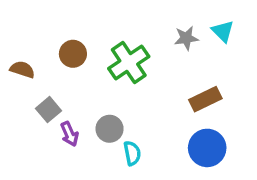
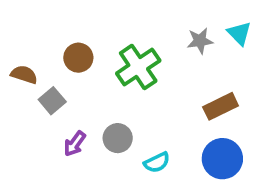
gray square: (49, 110) -> (52, 101), moved
purple arrow: (69, 134) -> (75, 144), turned 60
cyan semicircle: (132, 153) -> (157, 162), moved, turned 75

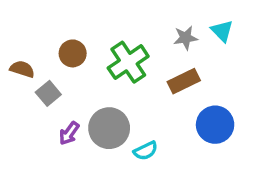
brown rectangle: (221, 106) -> (184, 81), moved
gray circle: (118, 138) -> (109, 128), size x1.5
blue circle: (222, 159) -> (215, 125), moved

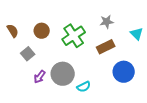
cyan triangle: (222, 31) -> (137, 34), moved
brown semicircle: (22, 69) -> (13, 31), moved, turned 40

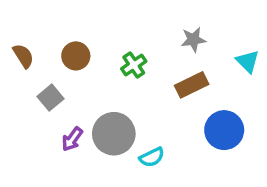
green cross: (74, 36) -> (134, 65), size x0.6

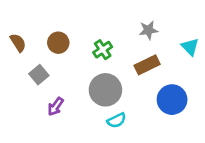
gray circle: (114, 134) -> (105, 90), moved

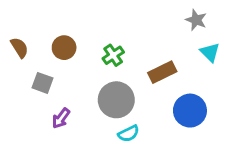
gray star: (148, 30) -> (196, 20), moved, turned 30
gray square: (39, 75) -> (43, 83), turned -30

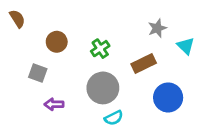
gray star: (196, 20) -> (157, 28), moved, turned 30
brown semicircle: (20, 48) -> (17, 19), moved
purple arrow: (61, 118) -> (54, 104), turned 54

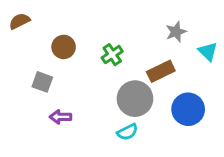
brown semicircle: (17, 19) -> (20, 21), turned -84
gray circle: (103, 88) -> (135, 99), moved

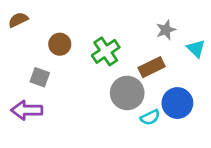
green cross: (112, 55) -> (106, 51), size x1.4
purple arrow: (61, 117) -> (27, 110), moved, size x1.5
cyan semicircle: (127, 132) -> (150, 117), moved

